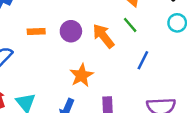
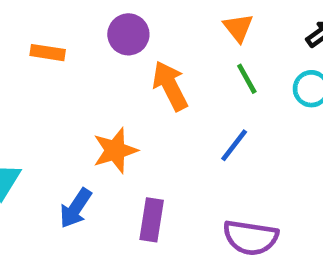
green line: (130, 25) -> (247, 79), moved
purple circle: (71, 31) -> (128, 34), moved

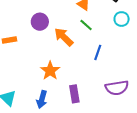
green line: (247, 79) -> (86, 25), moved

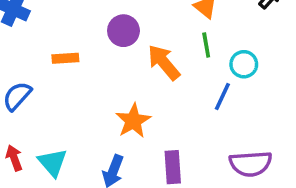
cyan circle: (122, 19) -> (244, 64), moved
green line: (86, 25) -> (206, 45), turned 32

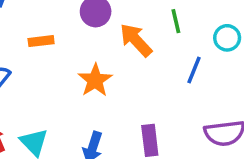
cyan circle: (244, 64) -> (227, 38), moved
orange star: (133, 121) -> (95, 80), moved

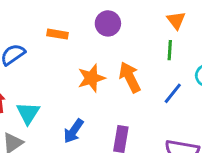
orange arrow: (136, 40) -> (130, 77), moved

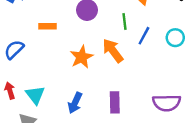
green line: (170, 50) -> (124, 22), moved
blue line: (173, 93) -> (144, 36), moved

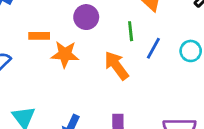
orange star: (82, 57) -> (65, 54), moved, turned 30

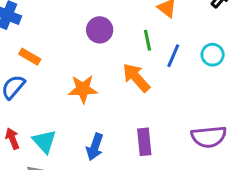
orange rectangle: (39, 36) -> (30, 57), moved, turned 36
orange star: (65, 54) -> (83, 89), moved

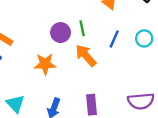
purple circle: (100, 30) -> (61, 33), moved
green line: (148, 40) -> (82, 28), moved

